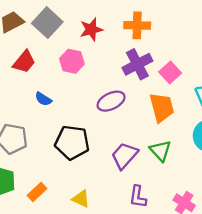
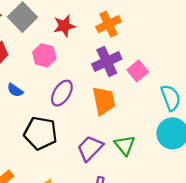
orange cross: (137, 25) -> (109, 24), turned -30
purple ellipse: (111, 101) -> (62, 93), moved, turned -35
orange trapezoid: (162, 107) -> (104, 101), moved

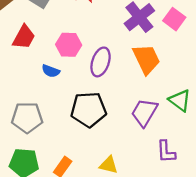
pink hexagon: (44, 55) -> (69, 45), moved

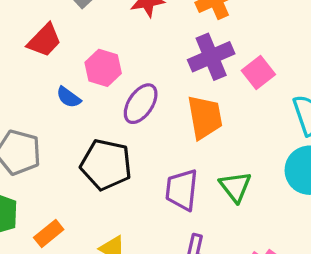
purple trapezoid: (144, 112) -> (182, 190), turned -40

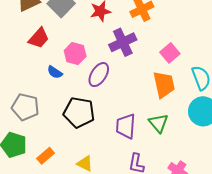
purple cross: (211, 57) -> (123, 42), moved
orange trapezoid: (205, 117) -> (164, 84), moved

